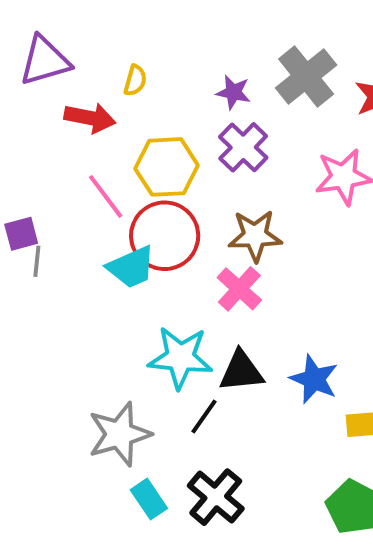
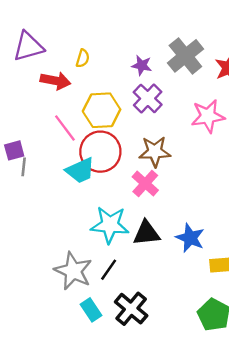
black line: (204, 417) -> (109, 270), moved
gray star: (119, 434) -> (73, 271), turned -30

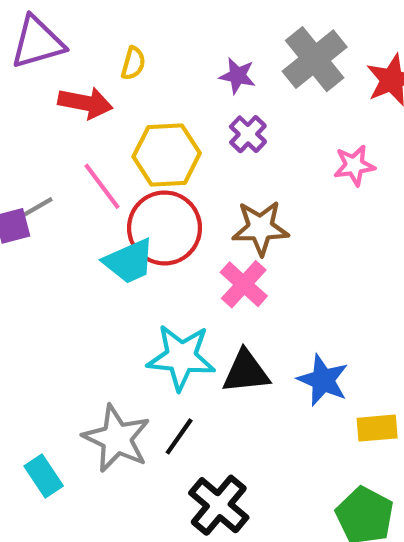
purple cross: (148, 98) -> (248, 134), size x0.7
pink star: (208, 116) -> (354, 165), size x0.7
gray line: (24, 167) -> (37, 207), moved, turned 54
cyan rectangle: (91, 310) -> (44, 476), moved

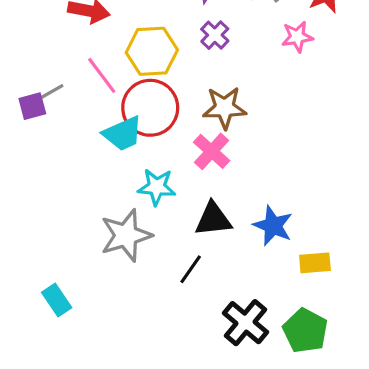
pink star: (354, 165) -> (297, 37), moved
cyan star: (181, 357) -> (157, 187), moved, size x0.7
black line: (179, 436) -> (191, 269), moved
gray star: (117, 438) -> (126, 235), moved, turned 30
black cross: (219, 505) -> (246, 323), moved

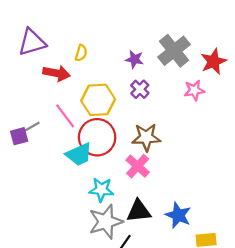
gray star: (126, 235) -> (106, 222), moved

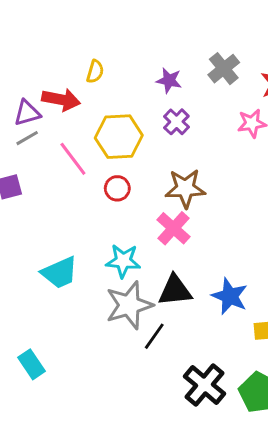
purple triangle: (32, 42) -> (27, 113), moved, size x0.7
gray cross: (174, 51) -> (224, 69), size x0.7
gray line: (32, 127) -> (27, 138), moved
red circle: (97, 137) -> (117, 188), size x0.5
cyan trapezoid: (79, 154) -> (60, 273), moved

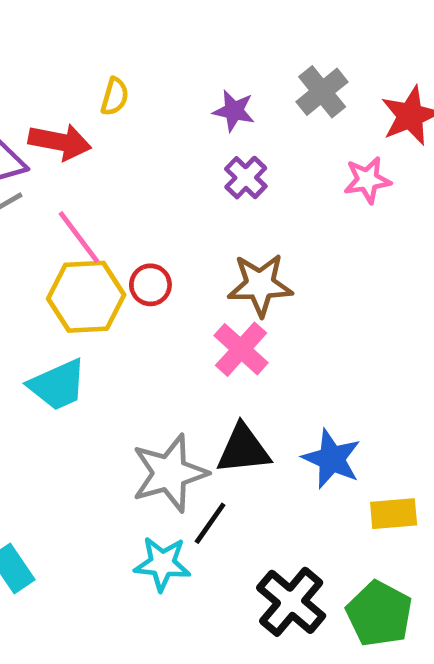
yellow hexagon: (119, 137) -> (86, 297), moved
cyan star: (123, 261) -> (162, 564), moved
cyan trapezoid: (60, 273) -> (57, 385), moved

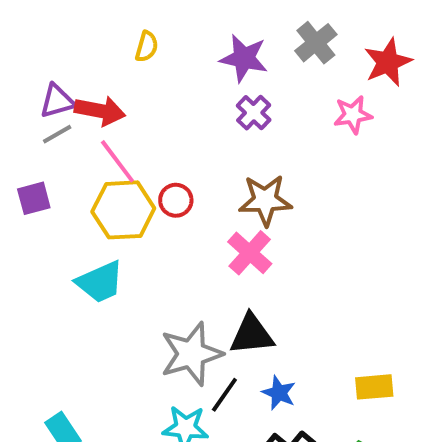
purple star: (234, 111) -> (244, 58), size x1.4
red arrow: (60, 142) -> (100, 111), moved
blue star: (332, 459) -> (279, 393), moved, size x0.7

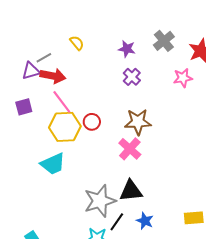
yellow semicircle: (147, 47) -> (77, 43), turned -56
purple star: (244, 58) -> (127, 49), size x0.7
gray line: (57, 134) -> (44, 58), moved
purple square: (34, 198) -> (24, 107), moved

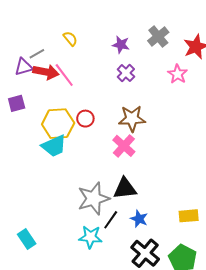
pink star: (183, 78) -> (178, 74), turned -30
pink line: (62, 102) -> (64, 75), moved
cyan trapezoid: (53, 164) -> (54, 146), moved

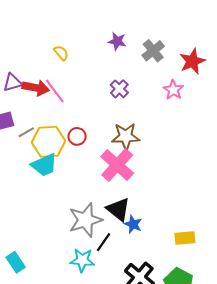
purple star: (121, 45) -> (117, 41), moved
gray line: (37, 54) -> (26, 132), moved
pink cross: (124, 146) -> (117, 165), size x1.4
black triangle: (125, 188) -> (118, 209), turned 45
blue star: (139, 219) -> (133, 224), moved

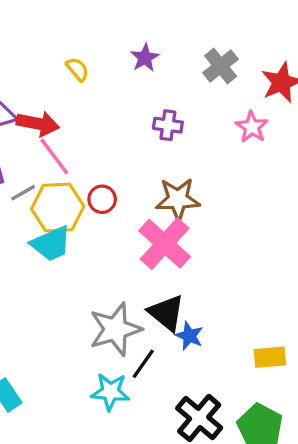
purple star: (117, 41) -> (145, 58), moved, turned 30
purple cross: (119, 89) -> (168, 125), turned -36
pink line: (55, 91) -> (54, 156), moved

